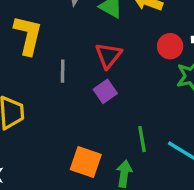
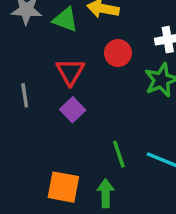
red circle: (170, 46) -> (118, 53), moved

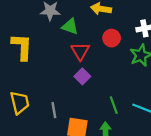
green triangle: (65, 20) -> (70, 26), moved
gray line: (25, 95) -> (54, 110), moved

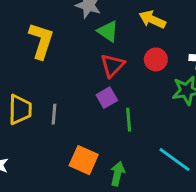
green line: (114, 105) -> (129, 120), moved
gray line: (54, 110) -> (54, 114), moved

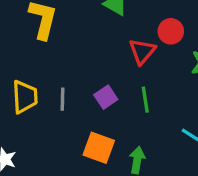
red triangle: (112, 65) -> (142, 51), moved
purple square: (107, 98) -> (106, 97), moved

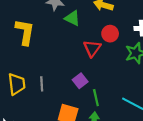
purple square: (106, 97) -> (80, 81), moved
green line: (145, 100) -> (96, 98), moved

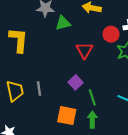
green triangle: (72, 18) -> (63, 23), turned -35
red circle: (110, 34) -> (111, 34), moved

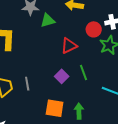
red triangle: (84, 50) -> (69, 46), turned 36
green line: (92, 97) -> (83, 73), moved

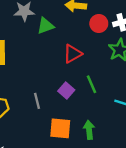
red circle: (94, 29) -> (99, 23), moved
gray line: (27, 84) -> (37, 101), moved

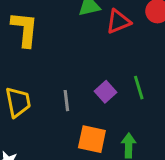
red triangle: (73, 54) -> (118, 22), moved

